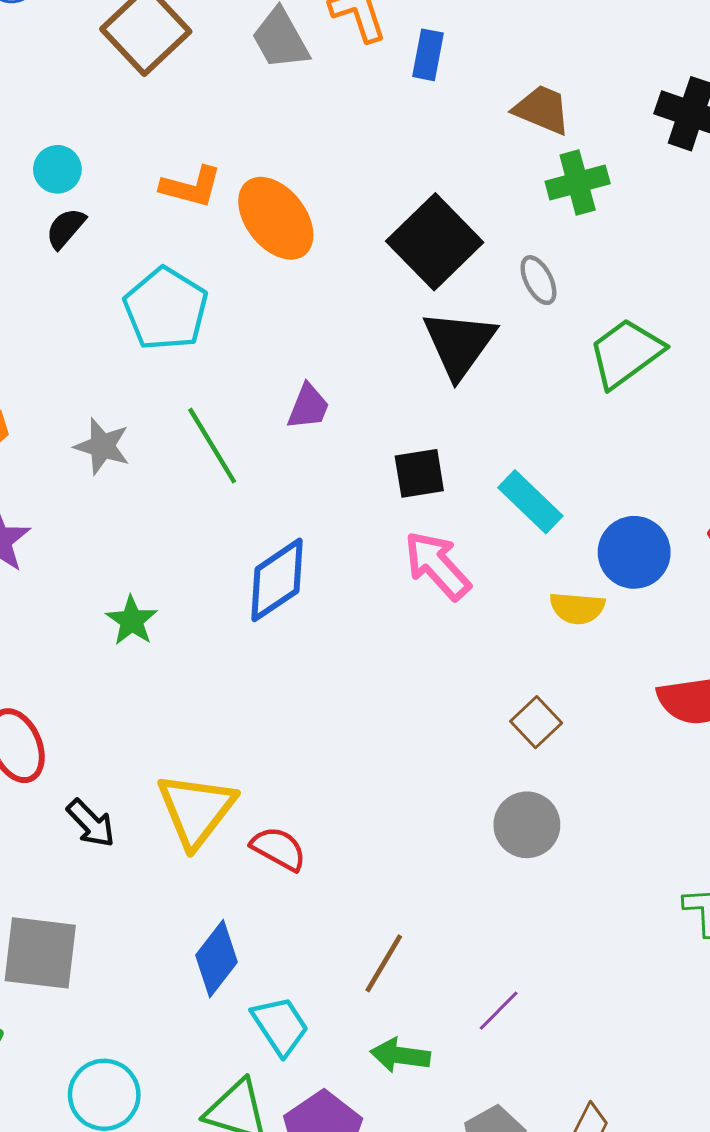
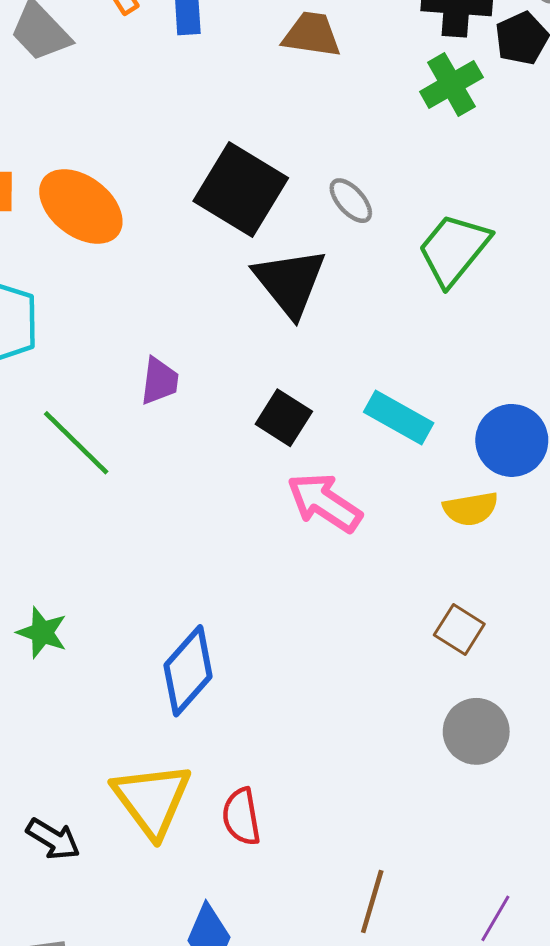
green cross: (578, 183) -> (451, 84), moved
black square: (419, 473) -> (284, 418), turned -34
blue diamond: (277, 580) -> (188, 671), moved
red semicircle: (278, 849) -> (241, 817), turned -114

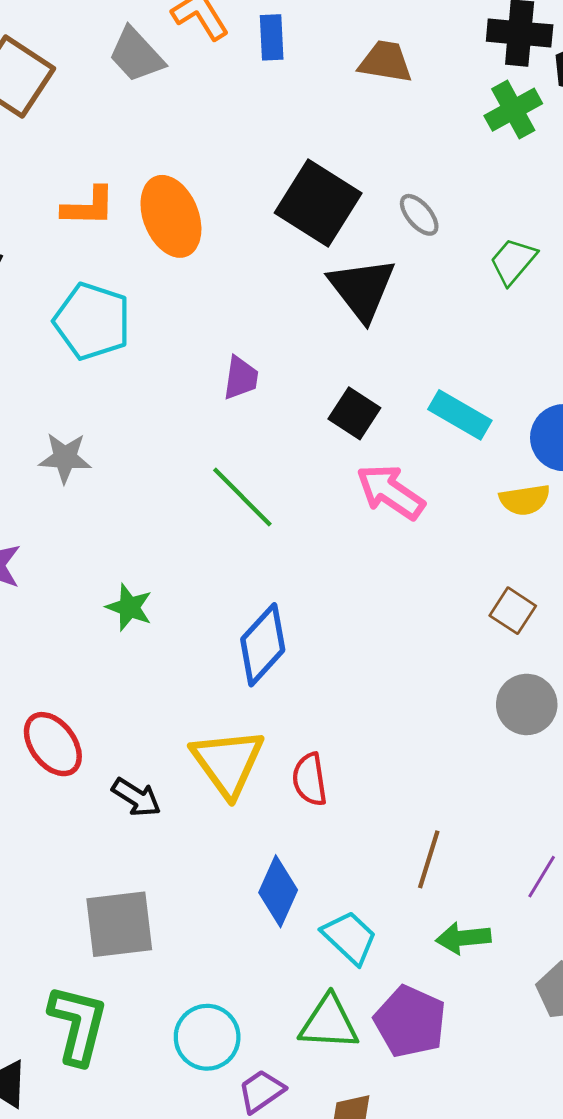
orange ellipse: (81, 206) -> (171, 216), turned 30
green trapezoid: (454, 249) -> (513, 261), size x0.7
green line: (76, 443) -> (242, 497), moved

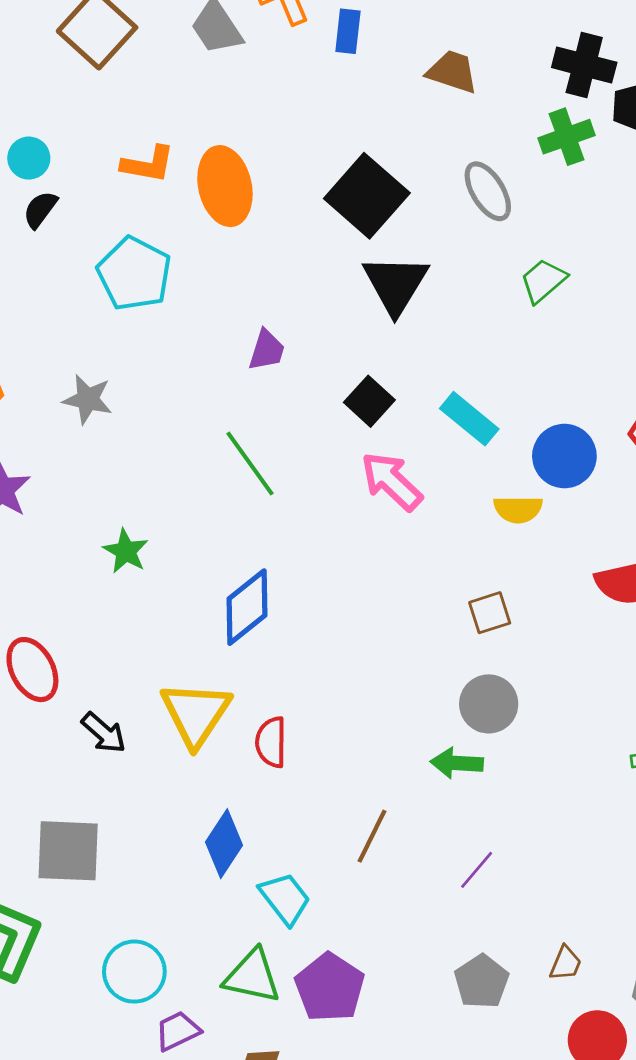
gray ellipse: (419, 215) -> (488, 191), moved, size x1.4
brown square: (513, 611) -> (490, 613), turned 30
green arrow: (463, 938) -> (457, 763), moved

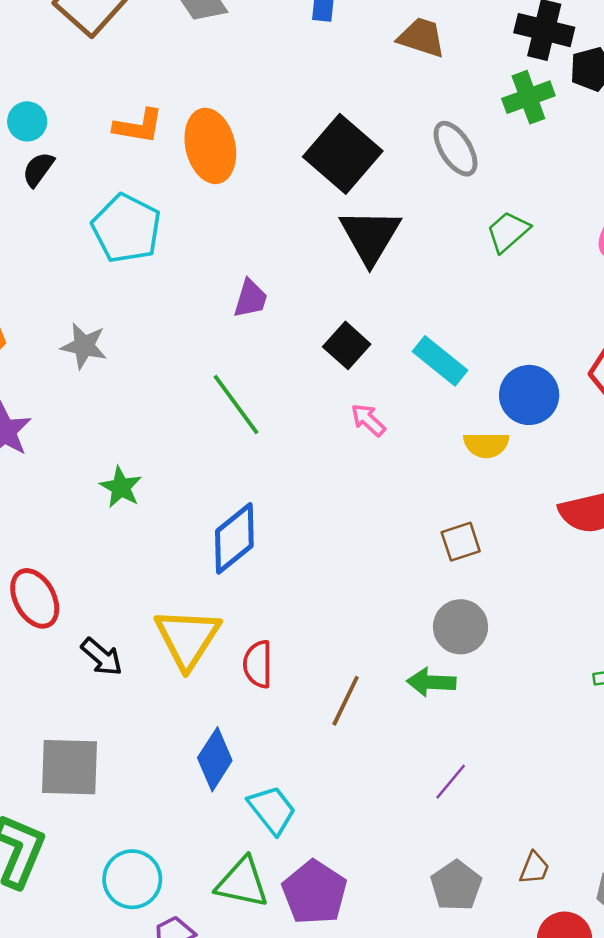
pink arrow: (392, 481) -> (368, 420), size x0.6
brown line: (372, 836) -> (346, 701), moved

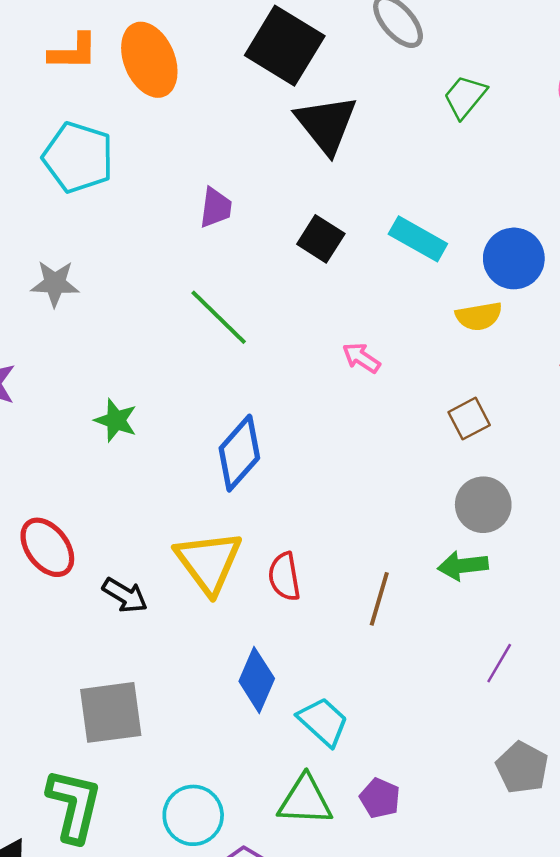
pink arrow: (368, 420) -> (361, 358), moved
purple pentagon: (315, 892) -> (380, 798), size x0.6

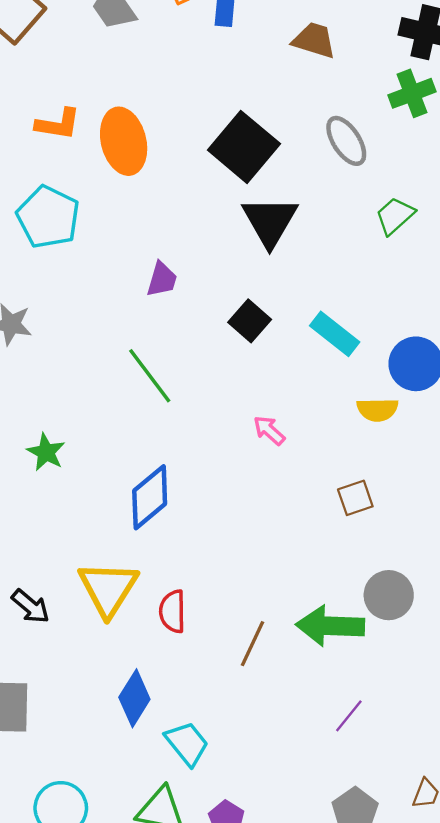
gray circle: (483, 505) -> (389, 595), moved
green arrow: (463, 566) -> (330, 626), size x1.5

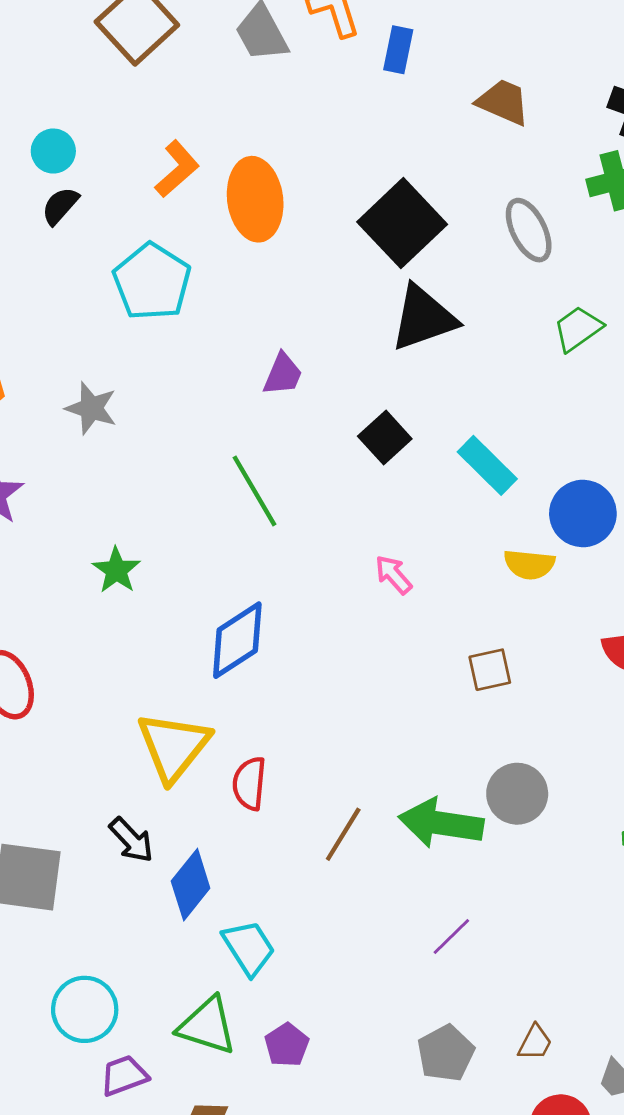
orange L-shape: (58, 124) -> (177, 169), turned -57
black triangle: (270, 221) -> (423, 318), turned 34
black arrow: (31, 606) -> (131, 840), moved

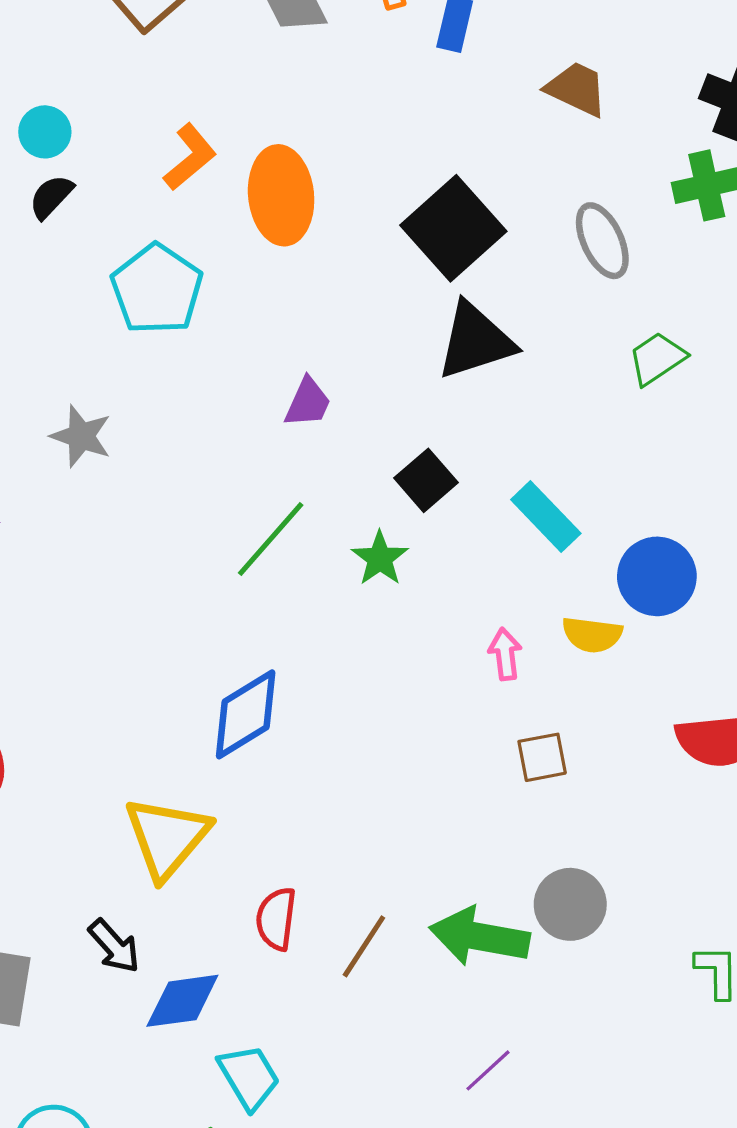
green line: (254, 491) -> (271, 539), turned 70
green star: (116, 570) -> (380, 558), moved
pink arrow: (393, 575) -> (505, 654), moved, turned 33
red semicircle: (249, 783) -> (276, 919), moved
blue diamond: (191, 885) -> (182, 1001), turned 42

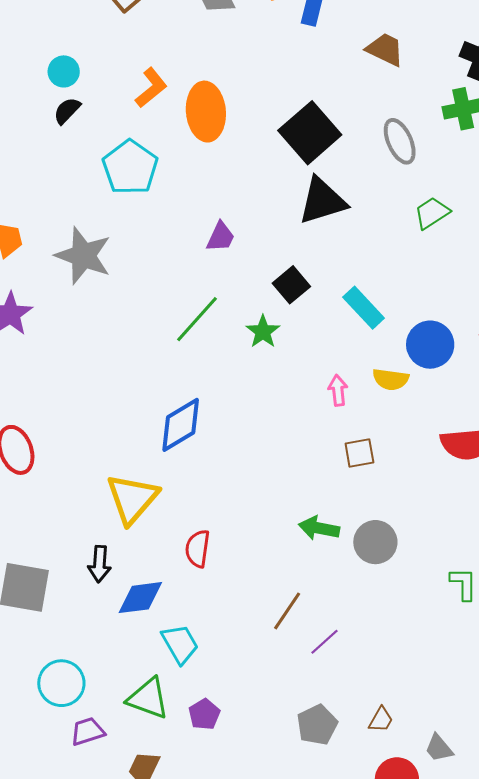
gray star: (81, 436) -> (83, 256), size x1.5
green arrow: (480, 937) -> (319, 528), moved, size x0.7
black arrow: (114, 946) -> (100, 564), turned 45
brown line: (364, 946) -> (287, 611), moved

